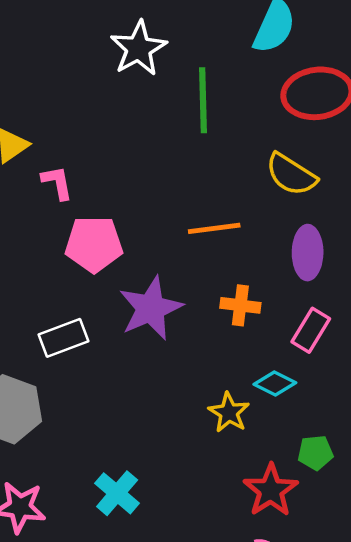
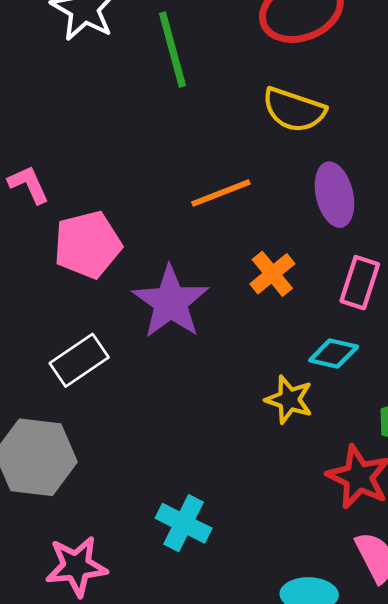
orange cross: (240, 305) -> (272, 274), turned -33

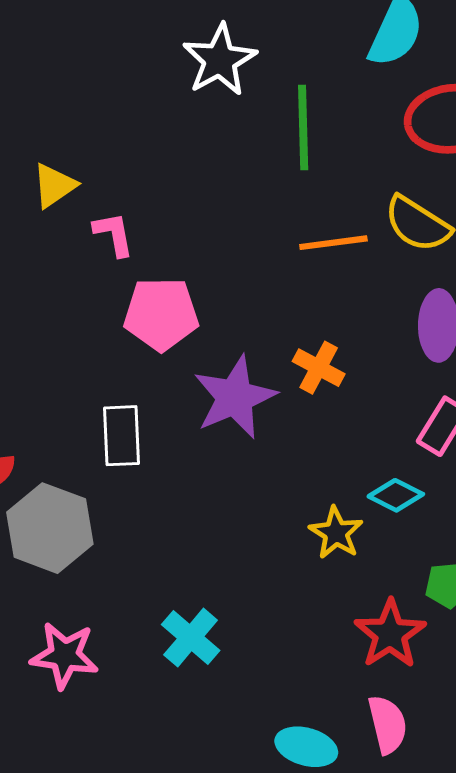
orange line: (221, 193) -> (333, 243), moved
orange cross: (272, 274) -> (319, 368), moved, turned -36
white rectangle: (79, 360) -> (122, 436), turned -72

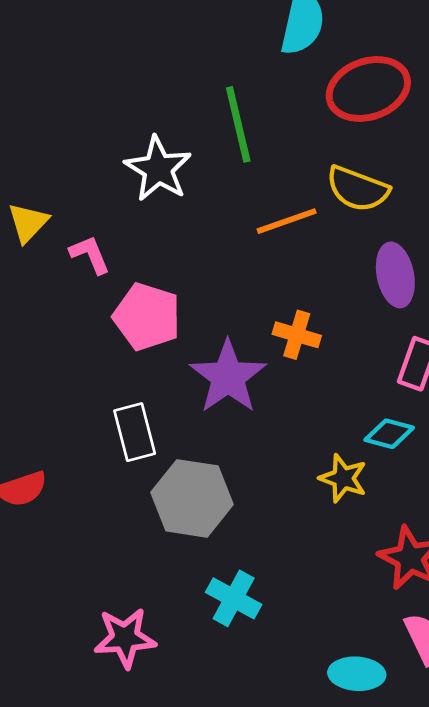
white star: (220, 60) -> (158, 169), moved
pink pentagon: (161, 314) -> (147, 317), turned 30
gray hexagon: (50, 528) -> (192, 498), moved

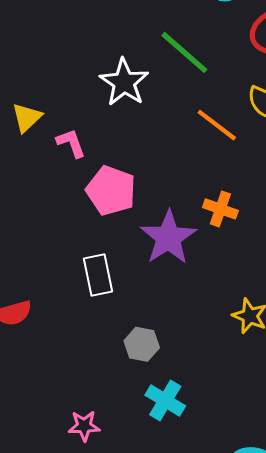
green line: (238, 124) -> (184, 52), turned -38
orange line: (287, 221) -> (217, 125), turned 54
gray hexagon: (192, 498) -> (142, 344), moved, size x0.6
pink star: (125, 638) -> (84, 426), size x0.7

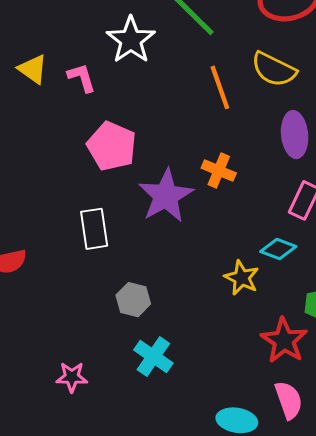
yellow triangle: (27, 118) -> (33, 69), turned -44
orange line: (217, 125) -> (220, 87), turned 30
pink L-shape: (71, 143) -> (82, 78), moved

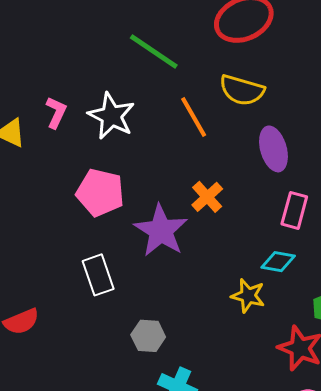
white star: (131, 40) -> (111, 116), moved
pink L-shape: (82, 78) -> (56, 112), moved, turned 52
orange cross: (219, 171) -> (207, 197), turned 36

